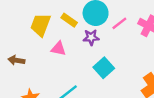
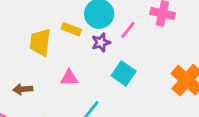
pink line: (119, 23) -> (128, 30), moved
pink triangle: (58, 49) -> (69, 78), moved

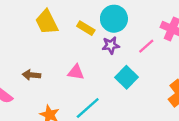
pink line: (128, 30) -> (146, 46), moved
yellow trapezoid: (40, 42) -> (47, 22), moved, turned -44

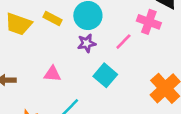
yellow trapezoid: (47, 22) -> (18, 24), turned -40
yellow rectangle: (86, 28) -> (52, 19), moved

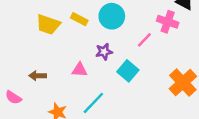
purple star: (87, 43) -> (104, 52), moved

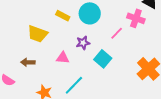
yellow trapezoid: (48, 24) -> (38, 34), moved

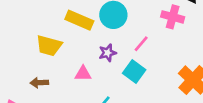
yellow rectangle: (63, 16) -> (79, 20), size x1.5
pink line: (117, 33) -> (141, 44), moved

